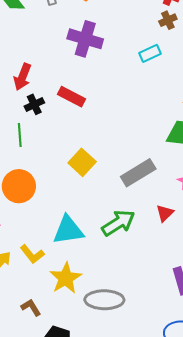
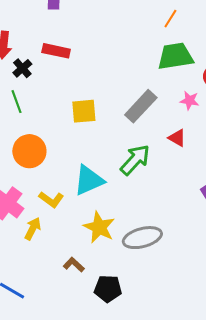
yellow square: (82, 162) -> (84, 111), turned -32
red triangle: (165, 213) -> (177, 138), turned -30
yellow L-shape: (32, 254) -> (51, 199), moved

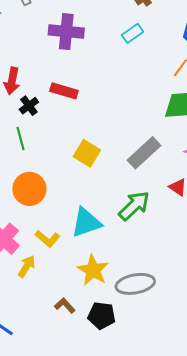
yellow square: (84, 111) -> (87, 153), turned 32
black pentagon: (108, 289) -> (102, 316), moved

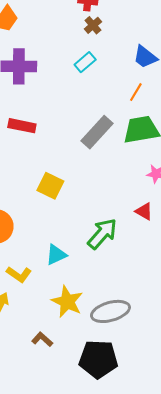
gray rectangle: (144, 153) -> (97, 132), moved
cyan triangle: (86, 223) -> (56, 255), size x0.7
black pentagon: (102, 316) -> (98, 359), moved, size x1.4

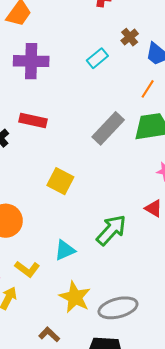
brown cross: (93, 25) -> (130, 37), moved

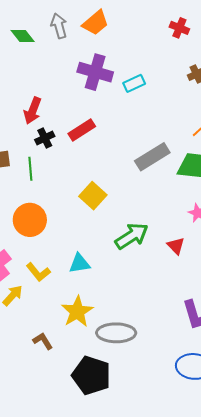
cyan rectangle: (97, 58) -> (134, 83), moved
red rectangle: (33, 120) -> (82, 130), turned -60
green arrow: (111, 230) -> (132, 236), moved

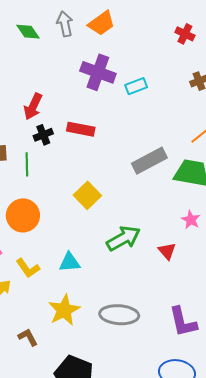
red rectangle: (82, 130) -> (81, 129), turned 40
gray ellipse: (116, 333) -> (119, 315), moved

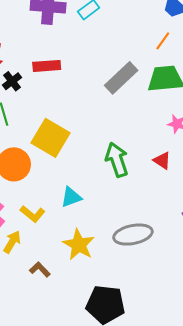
yellow square: (87, 195) -> (50, 138), moved, size x1.4
green arrow: (124, 238) -> (117, 160), turned -64
brown L-shape: (28, 337) -> (40, 269), moved

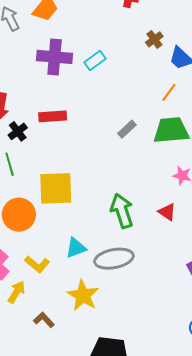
gray rectangle: (121, 78) -> (127, 129), size x0.6
yellow square: (50, 138) -> (56, 188), turned -33
gray ellipse: (133, 235) -> (114, 259), moved

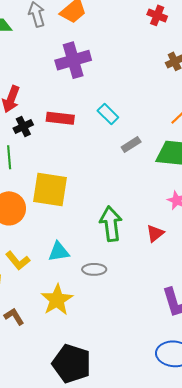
purple cross: (55, 57) -> (73, 60), turned -32
cyan rectangle: (95, 61) -> (108, 114), moved, turned 70
red triangle: (167, 212) -> (155, 233), turned 36
gray ellipse: (114, 259) -> (94, 269), size x0.6

